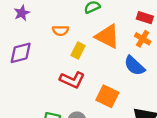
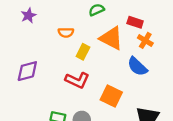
red rectangle: (145, 18) -> (135, 22), moved
purple diamond: (21, 53) -> (27, 71), moved

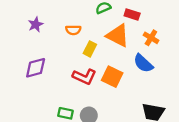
purple star: (28, 15) -> (36, 24), moved
red rectangle: (135, 22) -> (132, 14), moved
orange square: (111, 96) -> (112, 77), moved

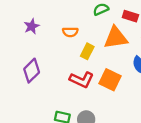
orange triangle: (118, 36) -> (116, 38), turned -35
purple diamond: (36, 68) -> (32, 71), turned -30

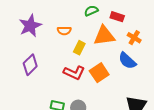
purple star: (32, 26) -> (30, 26), size x1.6
orange square: (110, 80) -> (99, 73), turned 30

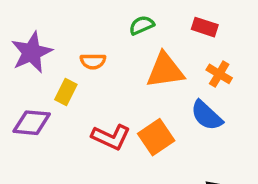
red rectangle: (117, 17) -> (205, 27), moved
yellow rectangle: (79, 48) -> (66, 92), moved
purple diamond: (30, 65) -> (32, 123), turned 50

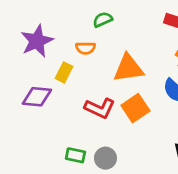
green semicircle: (142, 25) -> (103, 20), moved
orange triangle: (165, 70) -> (128, 68), moved

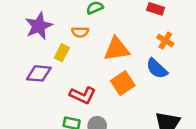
red L-shape: (100, 108) -> (83, 95), moved

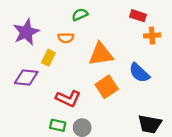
orange cross: (165, 41) -> (152, 36), moved, turned -35

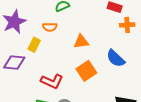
orange triangle: (101, 54) -> (81, 42), size x0.7

